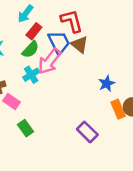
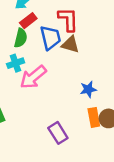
brown triangle: (80, 45) -> (70, 44), turned -36
green semicircle: (31, 49) -> (21, 38), turned -42
pink arrow: (49, 61) -> (33, 77), moved

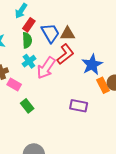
red L-shape: (68, 19) -> (65, 54), moved, turned 70
blue star: (88, 89) -> (92, 65), size x1.5
purple rectangle: (58, 133) -> (79, 106), turned -30

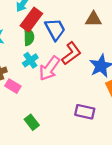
red rectangle: (29, 25) -> (31, 20), size x1.5
brown triangle: (68, 34) -> (93, 19), moved
green rectangle: (27, 106) -> (32, 122), moved

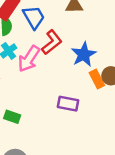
green rectangle: (32, 122) -> (12, 117), turned -32

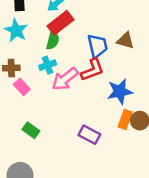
blue trapezoid: (34, 17) -> (97, 46), moved
orange rectangle: (97, 79) -> (125, 119), turned 30

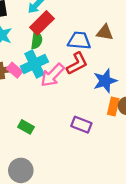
blue trapezoid: (97, 46) -> (79, 41), turned -65
cyan cross: (48, 65) -> (34, 64), size x1.6
pink rectangle: (22, 87) -> (15, 70), moved

